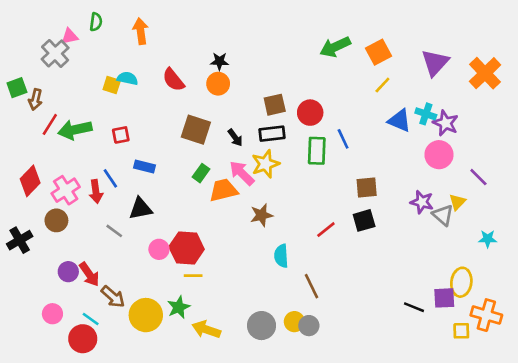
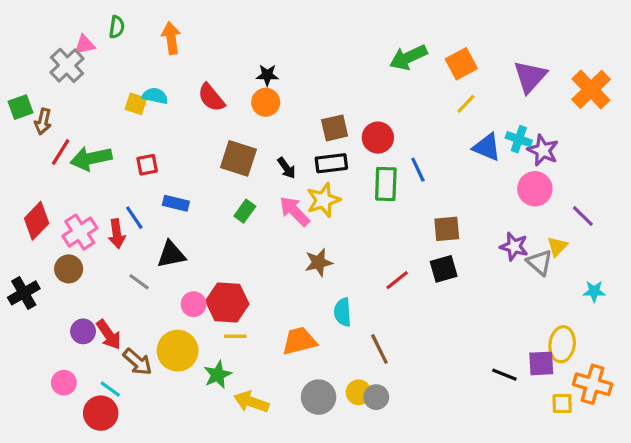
orange trapezoid: (223, 190) -> (299, 341), moved
yellow circle: (146, 315) -> (178, 351), moved

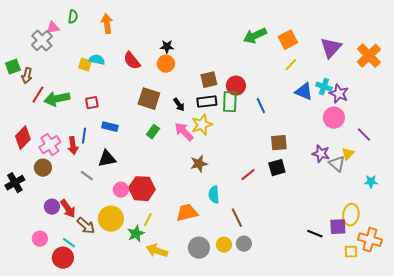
green rectangle: (386, 184) -> (230, 102), moved
blue line: (134, 218) -> (84, 136), turned 42
yellow line: (235, 336) -> (148, 220), moved, turned -64
gray circle: (376, 397) -> (244, 244), moved

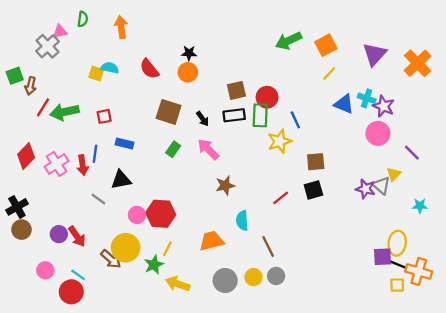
yellow star: (202, 125) -> (279, 141), moved
purple star: (321, 154) -> (365, 189), moved
brown circle: (43, 168) -> (21, 230), moved
brown arrow: (86, 226) -> (111, 259), moved
black line: (315, 234) -> (398, 265), moved

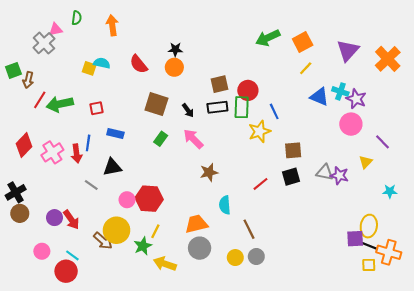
gray triangle: (381, 185) -> (325, 172), moved, turned -30
gray circle: (225, 281) -> (200, 248), moved

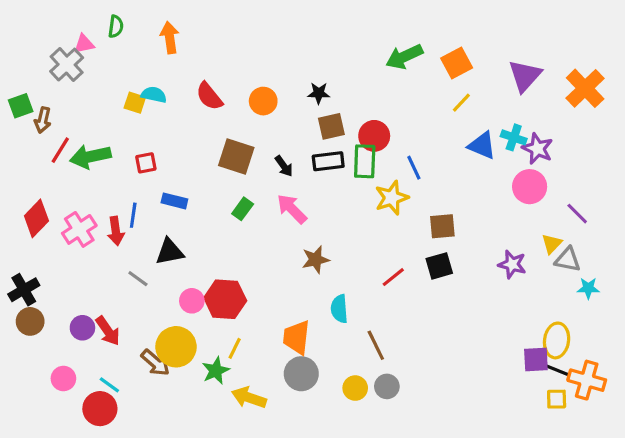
black star: (175, 49) -> (319, 93), moved
gray triangle: (325, 172) -> (568, 260), moved
orange trapezoid: (196, 224) -> (297, 337), turned -70

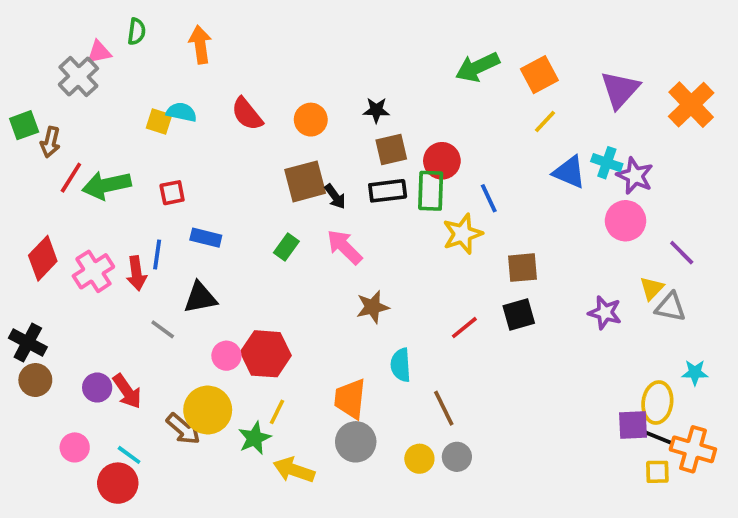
brown square: (236, 157) -> (305, 181), moved, turned -33
cyan star: (588, 288) -> (695, 373), moved
black cross: (24, 290) -> (28, 343), turned -32

